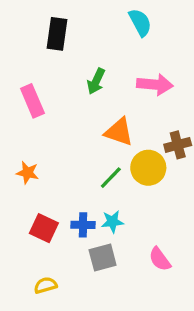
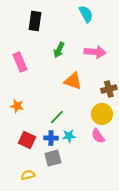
yellow circle: (148, 168) -> (102, 114), moved
green line: (111, 178) -> (57, 117), moved
gray square: (103, 258) -> (53, 158), moved
pink semicircle: (160, 259) -> (98, 136), moved

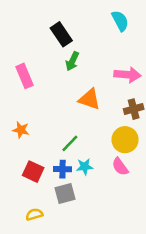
cyan semicircle: (86, 14) -> (120, 21), moved
black rectangle: (35, 21) -> (61, 34), moved, turned -42
pink arrow: (95, 52) -> (127, 75), moved

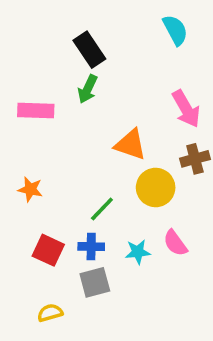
green arrow: (72, 61) -> (88, 89), moved
pink arrow: (127, 75) -> (186, 109), turned 55
pink rectangle: (25, 76) -> (36, 111), turned -65
yellow circle: (125, 140) -> (156, 188), moved
cyan star: (85, 167) -> (138, 252), moved

